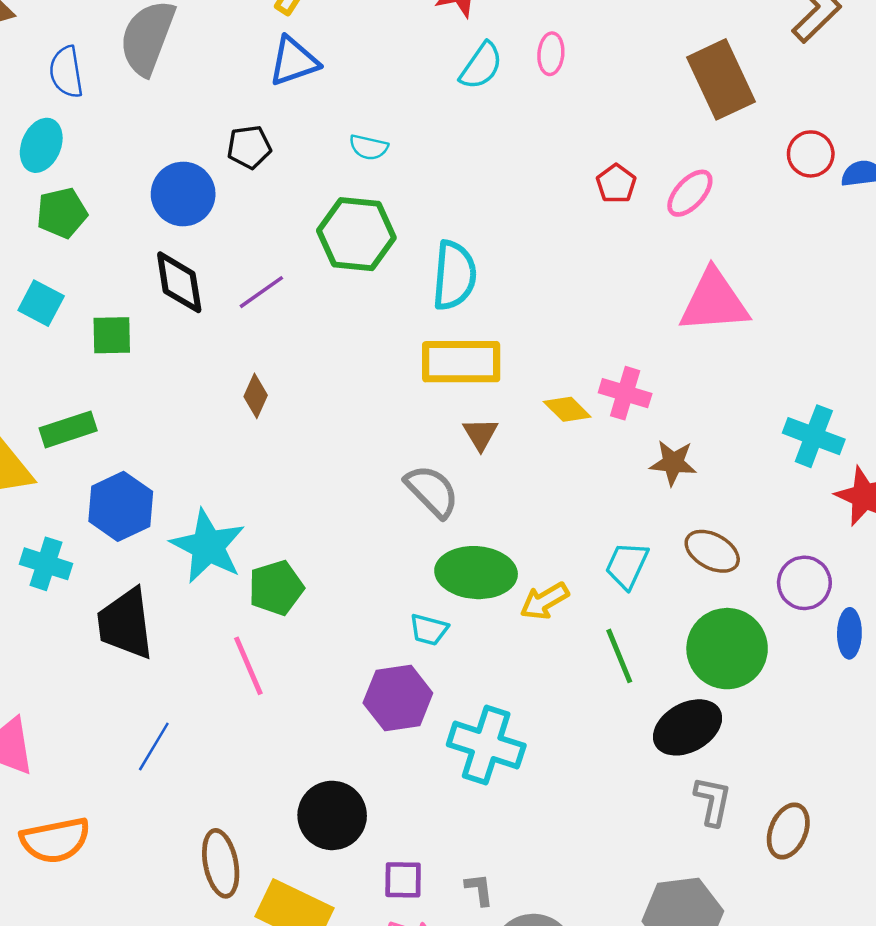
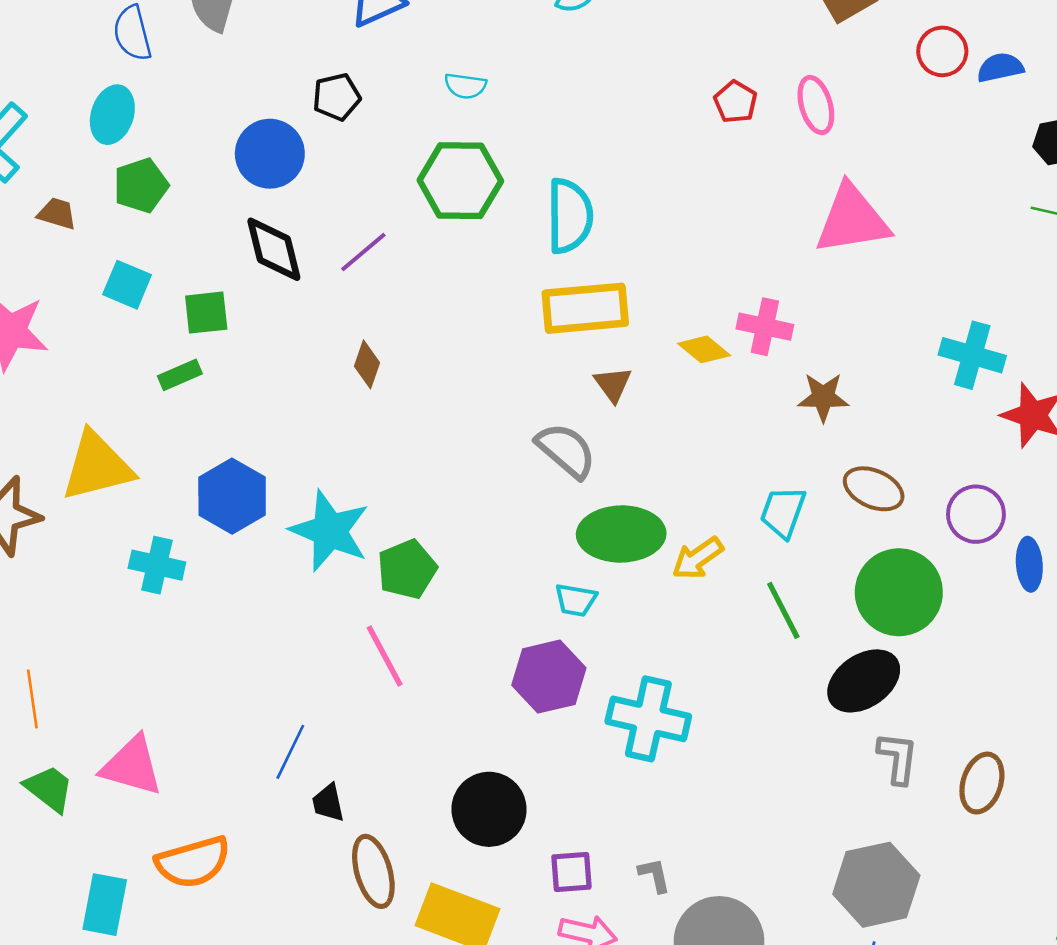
pink ellipse: (690, 193) -> (816, 105), turned -54
green rectangle: (68, 429) -> (180, 375), moved, size x0.7
black trapezoid: (125, 624) -> (328, 803), moved, size x0.5

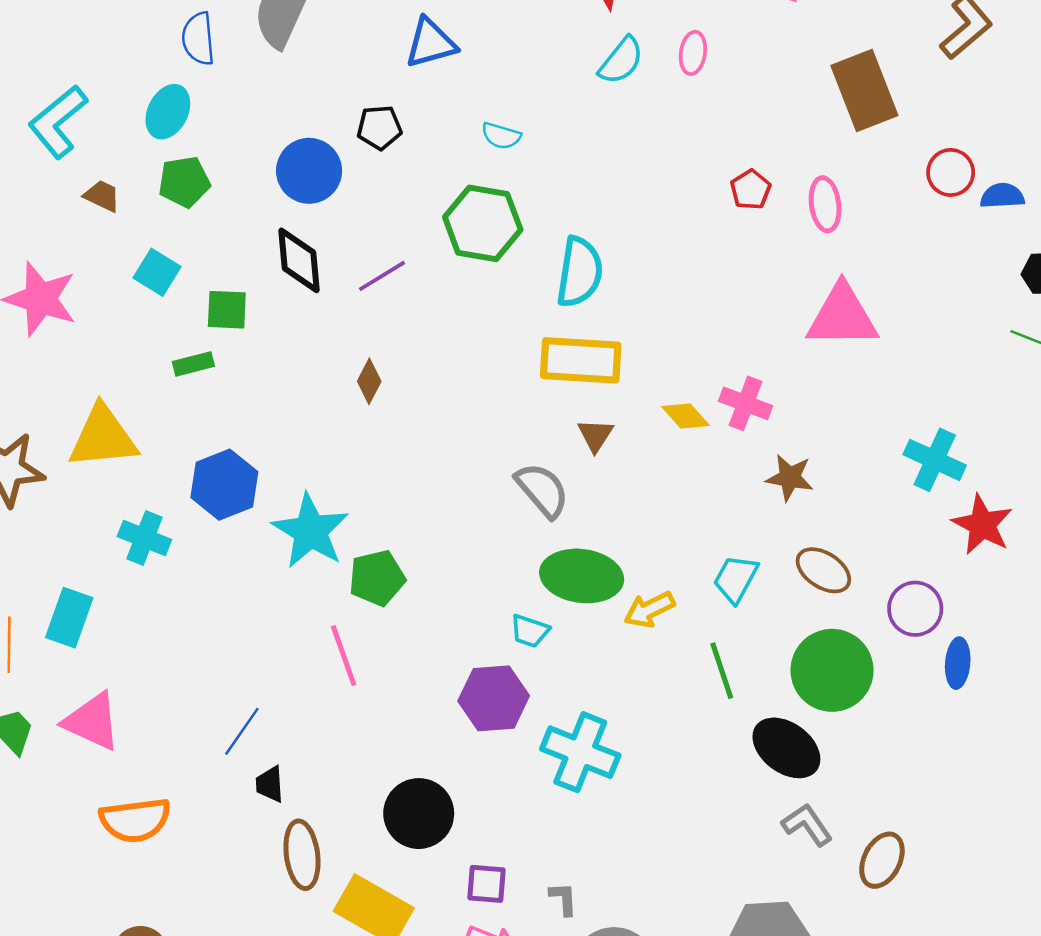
black ellipse: (864, 681) -> (786, 748), turned 62
gray L-shape: (898, 758) -> (807, 825), turned -50
cyan rectangle: (105, 905) -> (69, 618), moved

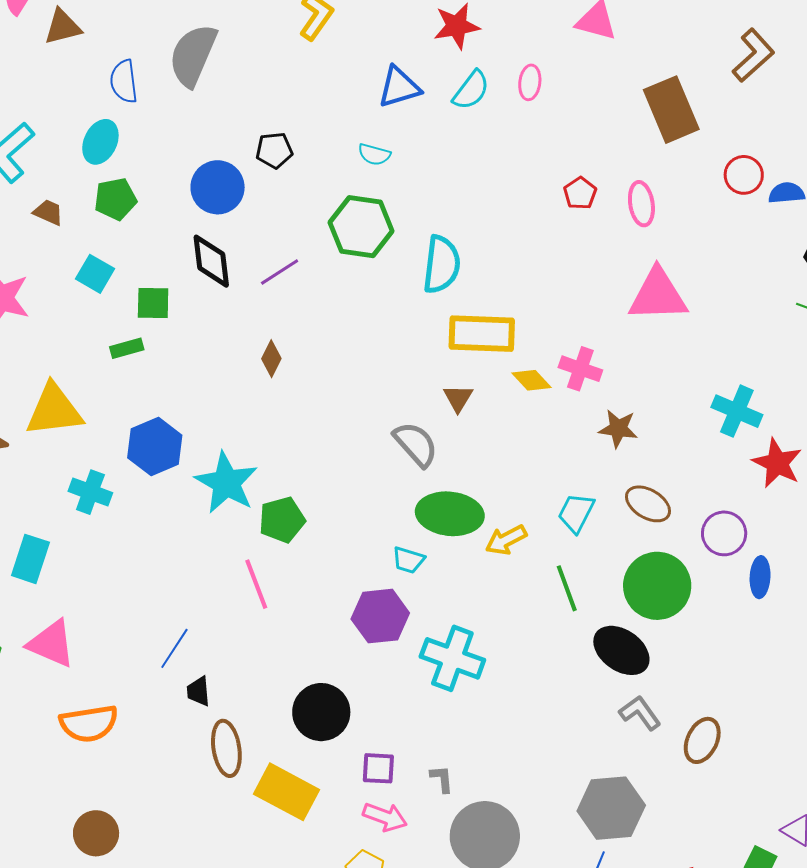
blue triangle: (431, 43) -> (399, 87), moved
yellow rectangle: (581, 360) -> (482, 334), moved

